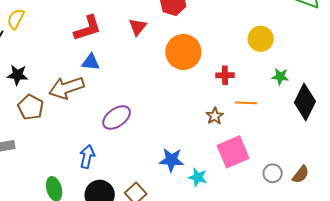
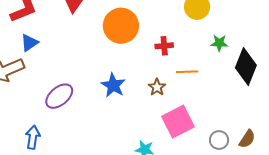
blue triangle: (91, 62) -> (29, 43), turned -36
blue star: (171, 160) -> (113, 85), moved, turned 30

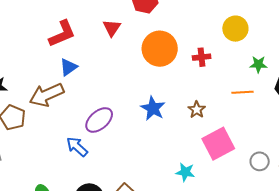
red cross: (164, 46) -> (202, 57), moved
orange line: (187, 72) -> (243, 92), moved
blue arrow: (33, 137) -> (77, 147), moved, turned -55

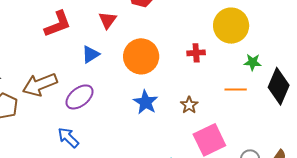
yellow circle: (235, 29) -> (231, 26), size x1.4
orange circle: (160, 49) -> (141, 56), moved
blue triangle: (68, 67) -> (91, 54), moved
purple ellipse: (99, 120) -> (79, 97), moved

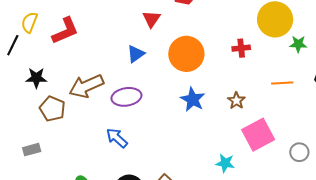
red L-shape: (58, 24) -> (65, 31), moved
green star: (253, 62) -> (298, 44), moved
purple ellipse: (79, 97) -> (126, 97), turned 32

